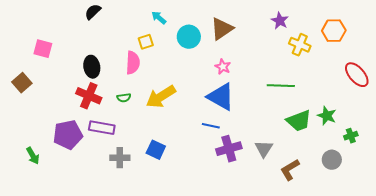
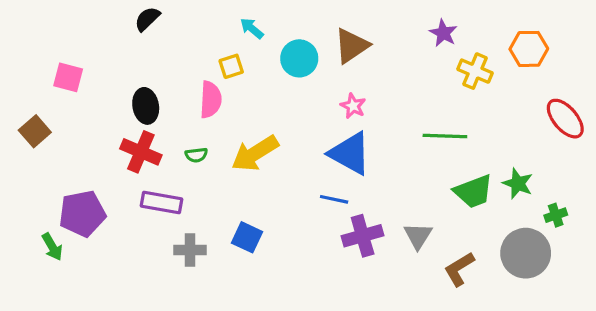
purple pentagon: (68, 135) -> (82, 214), moved
gray circle: (332, 160) -> (526, 253), size x1.6

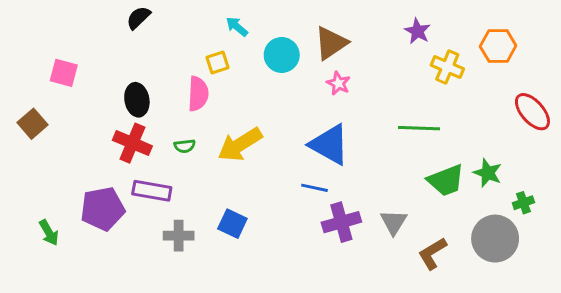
pink star: (353, 106) -> (338, 83), moved
purple pentagon: (82, 214) -> (103, 209), moved

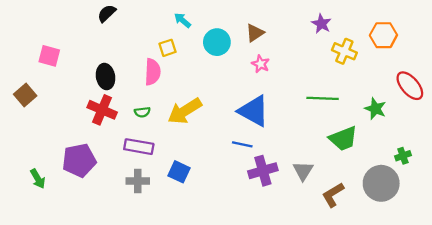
brown triangle: (331, 43) -> (255, 33), size x0.7
green star: (488, 173) -> (375, 109), moved
purple rectangle: (152, 191) -> (139, 147), moved

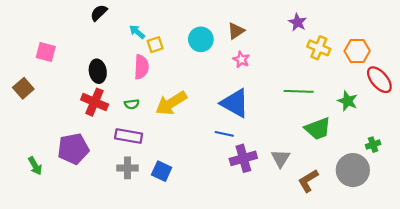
cyan arrow: (182, 20) -> (137, 32), moved
orange hexagon: (383, 35) -> (357, 51), moved
blue square: (179, 172) -> (162, 171), moved

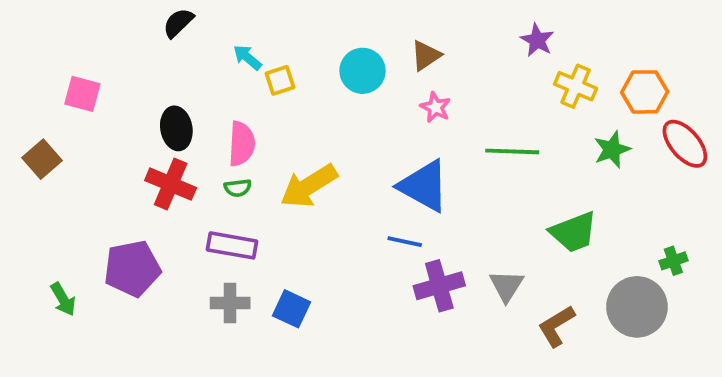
pink semicircle: (141, 67) -> (242, 144), moved
green line: (299, 91) -> (512, 151), moved
green star: (348, 101) -> (612, 150), moved, turned 30

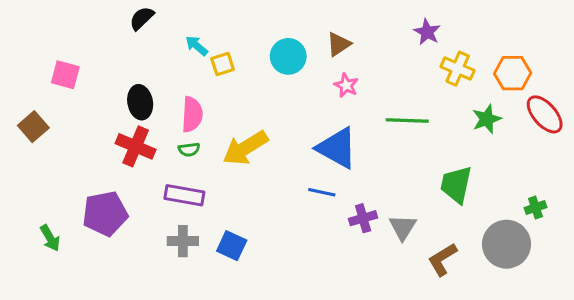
green trapezoid: (574, 232) -> (456, 185), turned 123
purple cross: (439, 286) -> (363, 218), moved, size x0.7

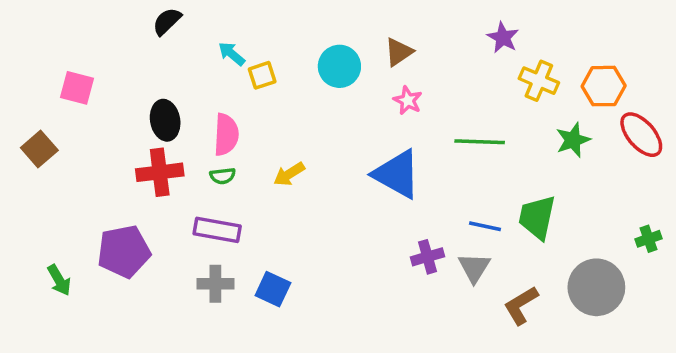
red cross: (136, 146) -> (160, 172), turned -30
yellow arrow: (245, 148) -> (289, 174), size x0.6
blue line: (322, 192) -> (485, 226), moved
green cross: (535, 208) -> (649, 239), moved

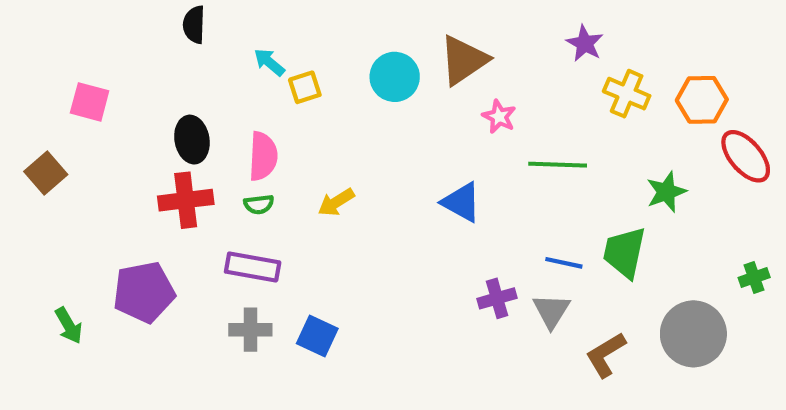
black semicircle: (167, 21) -> (194, 25), turned -44
brown triangle: (399, 52) -> (464, 60), size x1.5
pink star: (408, 100) -> (499, 117), moved
green star: (573, 140) -> (666, 192), moved
blue triangle: (397, 174) -> (462, 202), size x0.7

